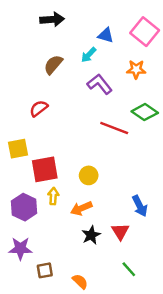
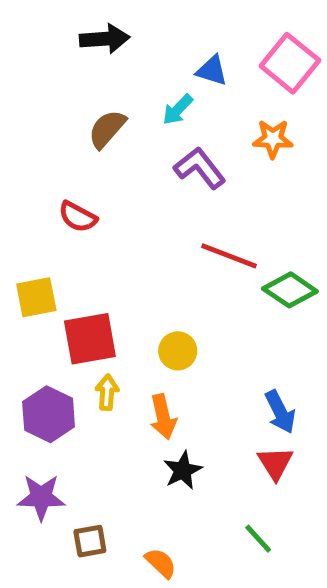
red semicircle: (39, 108) -> (78, 217), turned -114
green diamond: (145, 112) -> (290, 290), moved
orange arrow: (81, 208) -> (163, 417), turned -80
red triangle: (120, 231) -> (275, 463), moved

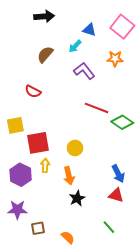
red triangle: (275, 463) -> (116, 195), turned -42

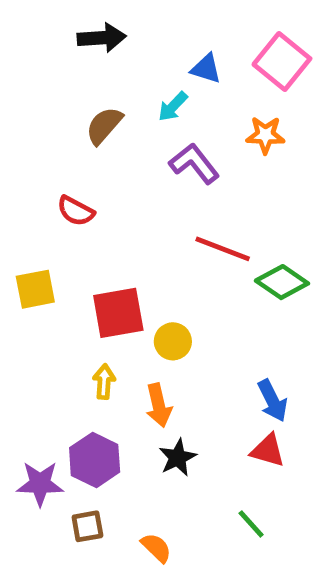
red square: (38, 143) -> (118, 313), moved
purple hexagon: (21, 175) -> (95, 460), moved

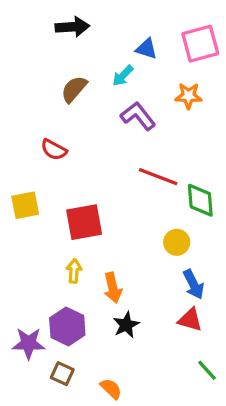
pink square: (282, 62) -> (200, 44), turned 36
green diamond: (282, 282) -> (200, 200), turned 51
yellow circle: (173, 341) -> (177, 242), moved
green line: (251, 524) -> (207, 370), moved
brown square: (87, 526) -> (62, 374), turned 35

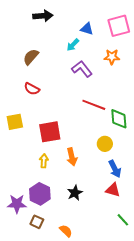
brown semicircle: (74, 89) -> (31, 57), moved
orange arrow: (113, 288) -> (72, 157), moved

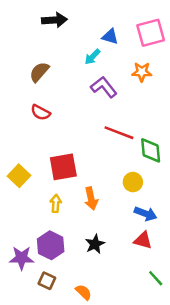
yellow square: (15, 122) -> (19, 176), moved, turned -36
blue arrow: (115, 169) -> (146, 214), turned -42

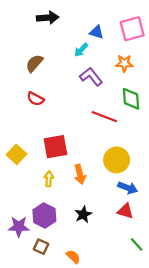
green diamond: (151, 150) -> (131, 99), moved
yellow circle: (133, 182) -> (117, 160), size x1.5

